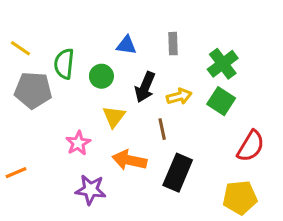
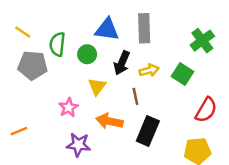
gray rectangle: (173, 44) -> (144, 28), size x1.6
blue triangle: (126, 45) -> (107, 29), size x1.5
green cross: (223, 64) -> (202, 41), moved

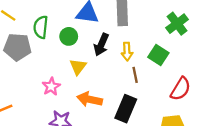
yellow arrow: (149, 70) -> (127, 52), turned 102
brown line: (135, 96) -> (135, 75), moved

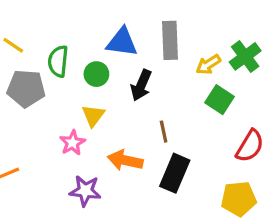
yellow arrow: (127, 52) -> (208, 64), moved, turned 60
yellow triangle: (78, 67) -> (93, 116), moved
brown line: (135, 75) -> (164, 132), moved

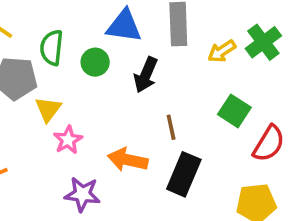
green square: (220, 100) -> (234, 111), moved
yellow triangle: (93, 116) -> (48, 109), moved

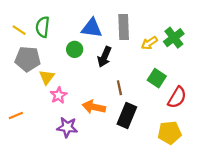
green semicircle: (52, 48) -> (43, 27), moved

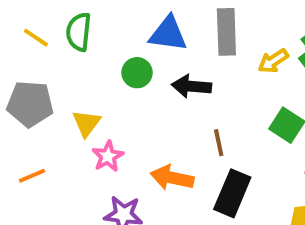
black arrow: (104, 57) -> (191, 86), turned 72
gray pentagon: (28, 59) -> (30, 104), moved
orange line: (16, 116) -> (32, 176), moved

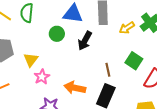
black arrow: (191, 86) -> (85, 41), turned -66
brown line: (219, 143) -> (108, 70), moved

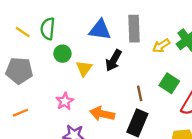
green circle: (57, 34) -> (62, 54), moved
yellow triangle: (31, 60) -> (84, 68), moved

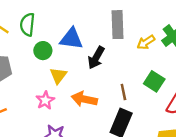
blue triangle: (100, 30) -> (71, 39), moved
yellow triangle: (84, 68) -> (58, 75), moved
orange arrow: (102, 114) -> (84, 99), moved

